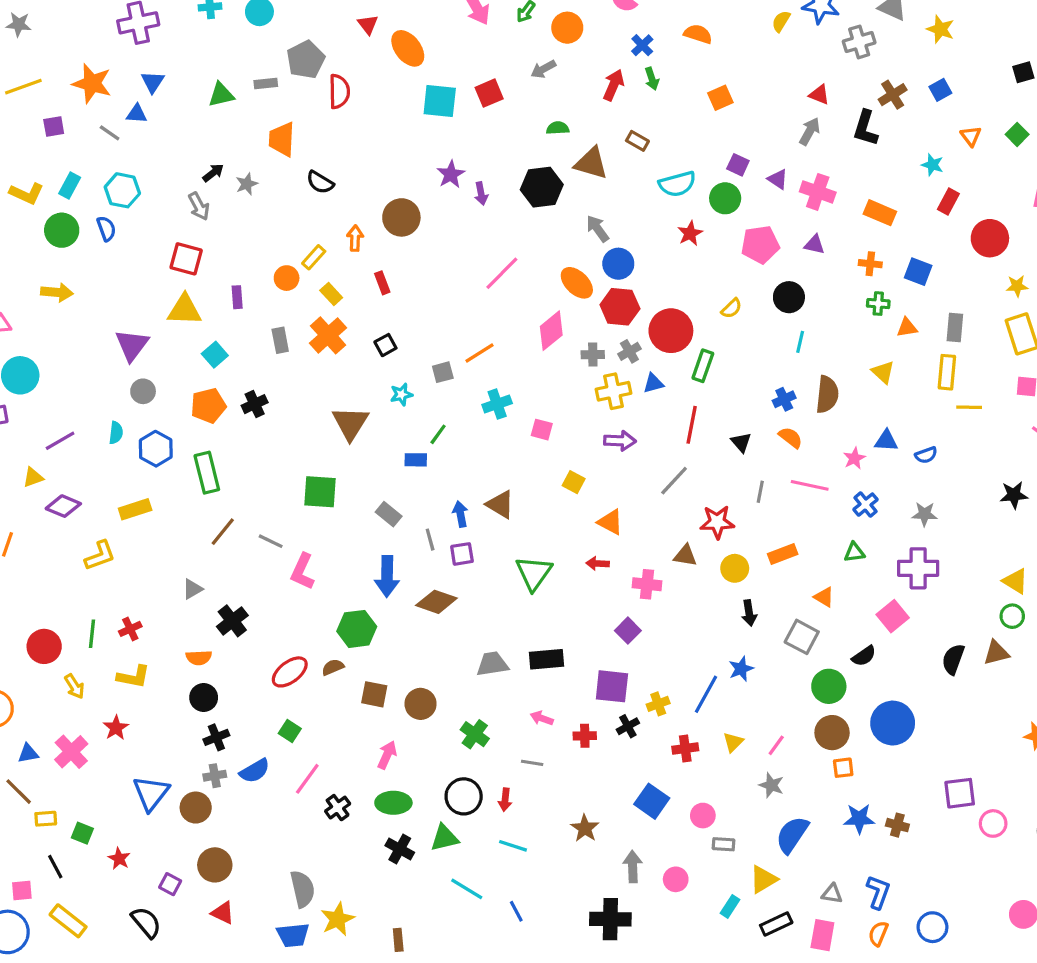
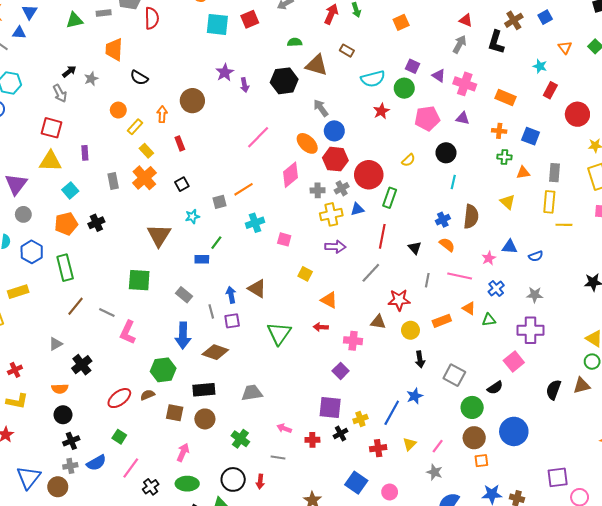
orange circle: (287, 278) -> (118, 110), moved
orange triangle: (824, 597) -> (469, 308), moved
black rectangle: (547, 659) -> (204, 390), moved

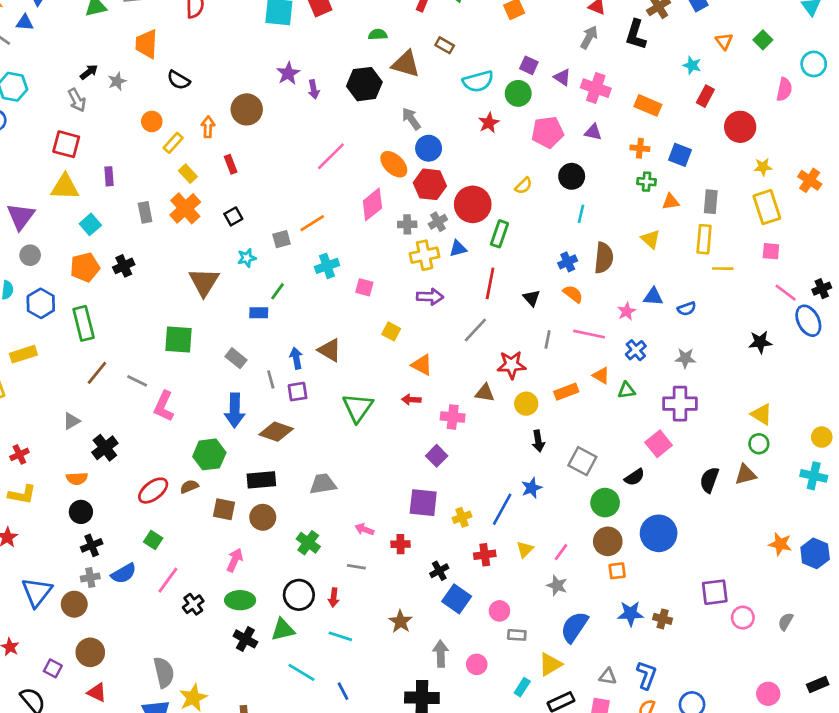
black cross: (341, 434) -> (439, 571), moved

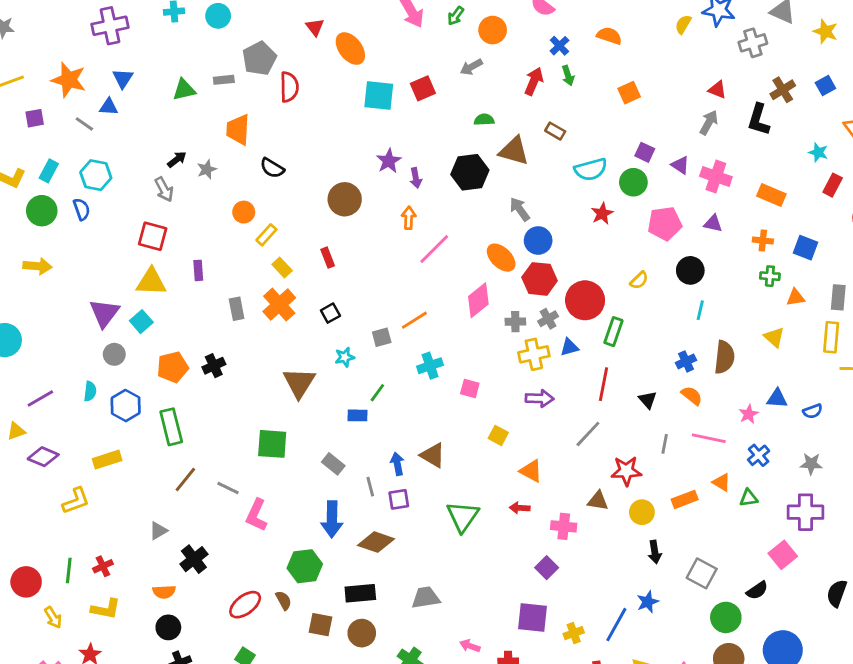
orange arrow: (208, 127) -> (409, 218), moved
cyan square: (90, 224) -> (141, 322), moved
brown semicircle: (189, 487) -> (284, 600), turned 84

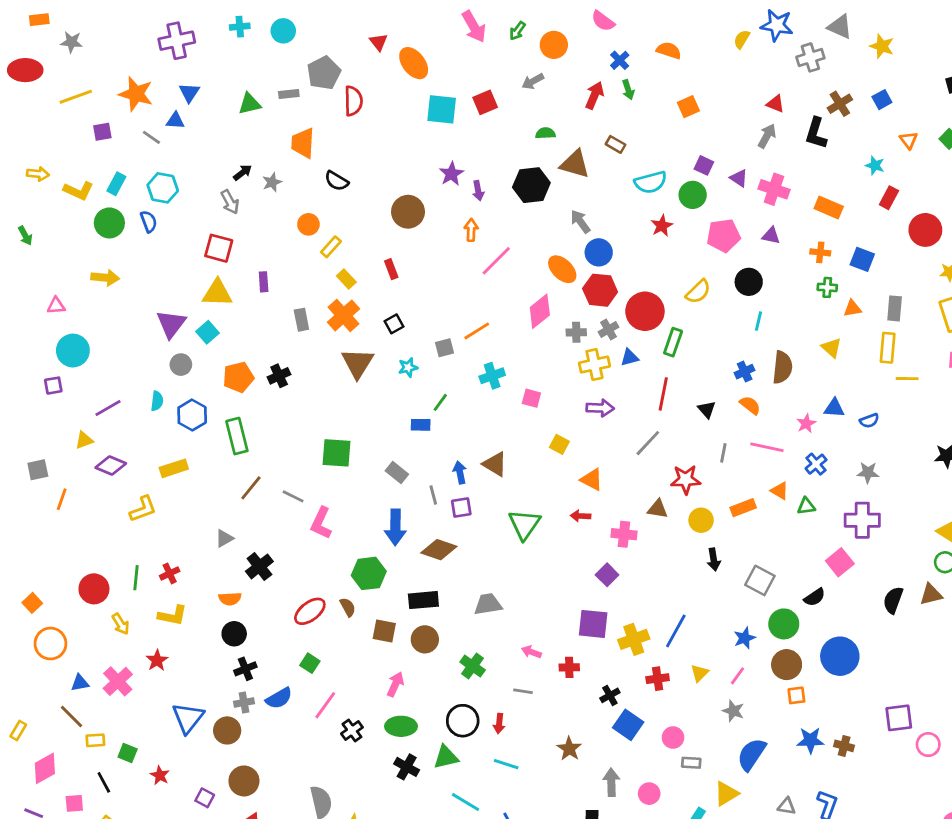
yellow semicircle: (639, 280) -> (698, 292), size x1.4
brown triangle: (299, 383) -> (358, 363), moved
blue star: (648, 602) -> (745, 638), moved
yellow cross: (574, 633) -> (634, 639), size x1.5

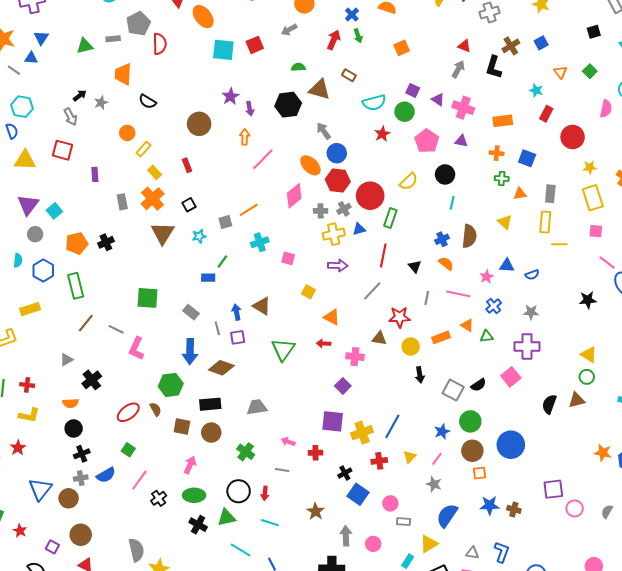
orange rectangle: (829, 208) -> (503, 121), turned -30
pink pentagon: (723, 236) -> (427, 141), turned -30
yellow triangle: (217, 293) -> (25, 160), moved
red cross: (170, 573) -> (27, 385), turned 32
black semicircle: (815, 597) -> (478, 385), moved

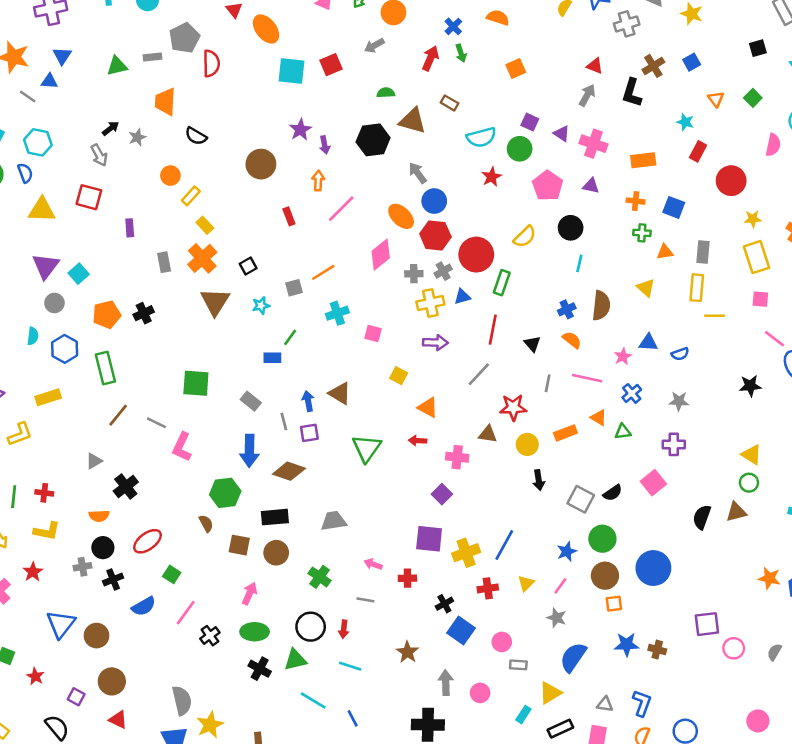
red rectangle: (187, 165) -> (289, 216), moved
purple cross: (527, 346) -> (674, 444), size x0.7
red ellipse: (128, 412) -> (147, 541), moved
gray cross: (81, 478) -> (82, 567), moved

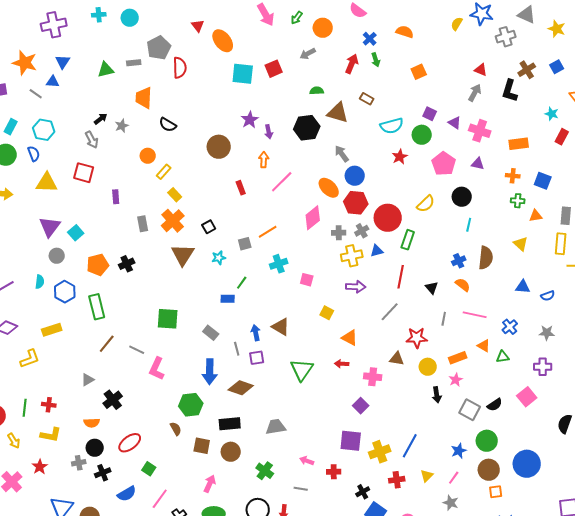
pink star: (623, 356) -> (456, 380), moved

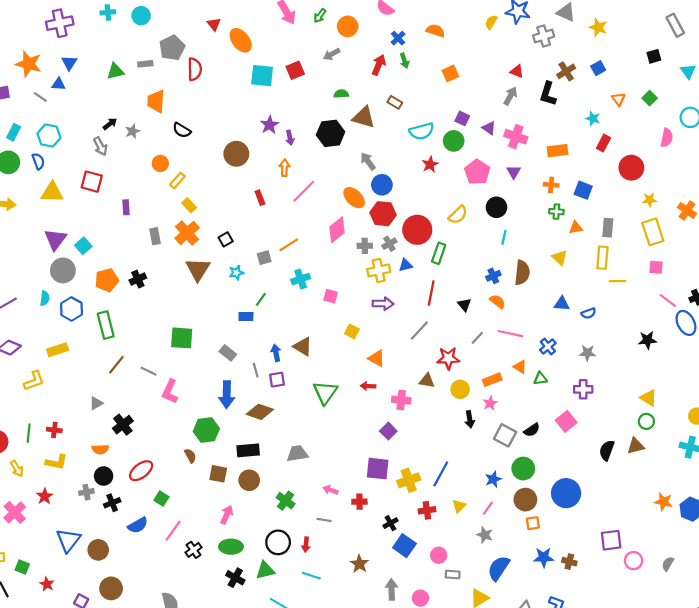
purple triangle: (478, 164) -> (514, 172), turned 48
gray circle: (57, 256) -> (63, 270), size x1.5
gray line: (444, 319) -> (477, 338), turned 32

